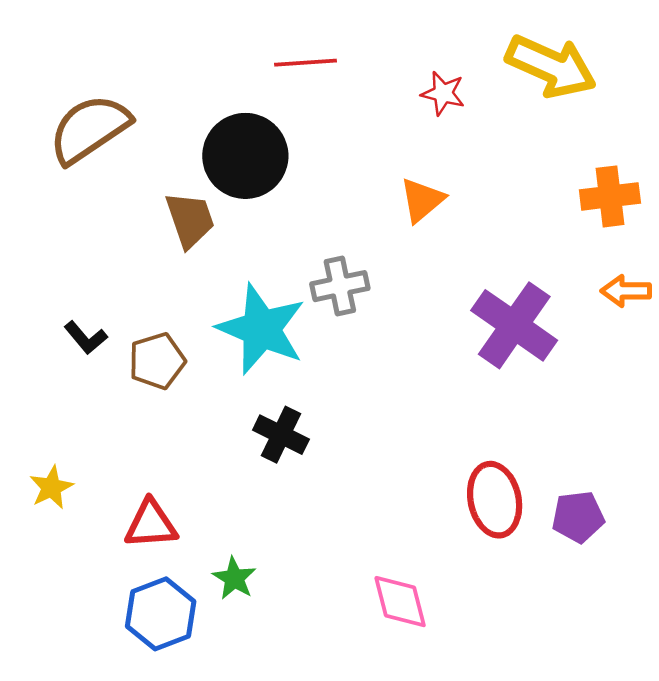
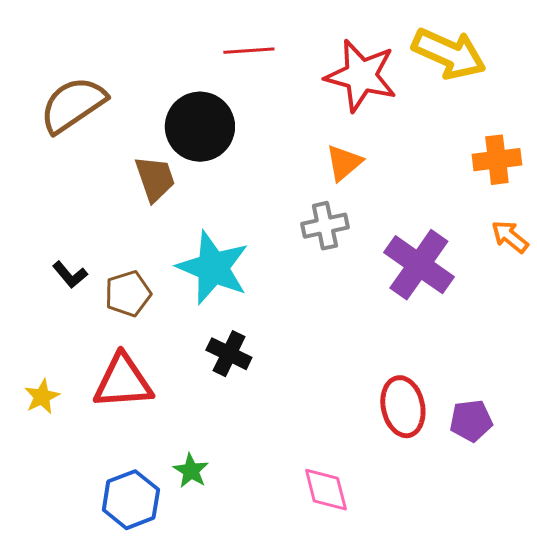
red star: (443, 93) -> (361, 76), size x2.0
gray cross: (340, 286) -> (325, 226), moved
orange arrow: (626, 291) -> (510, 237), turned 39
red triangle: (151, 524) -> (123, 382), moved, size x1.4

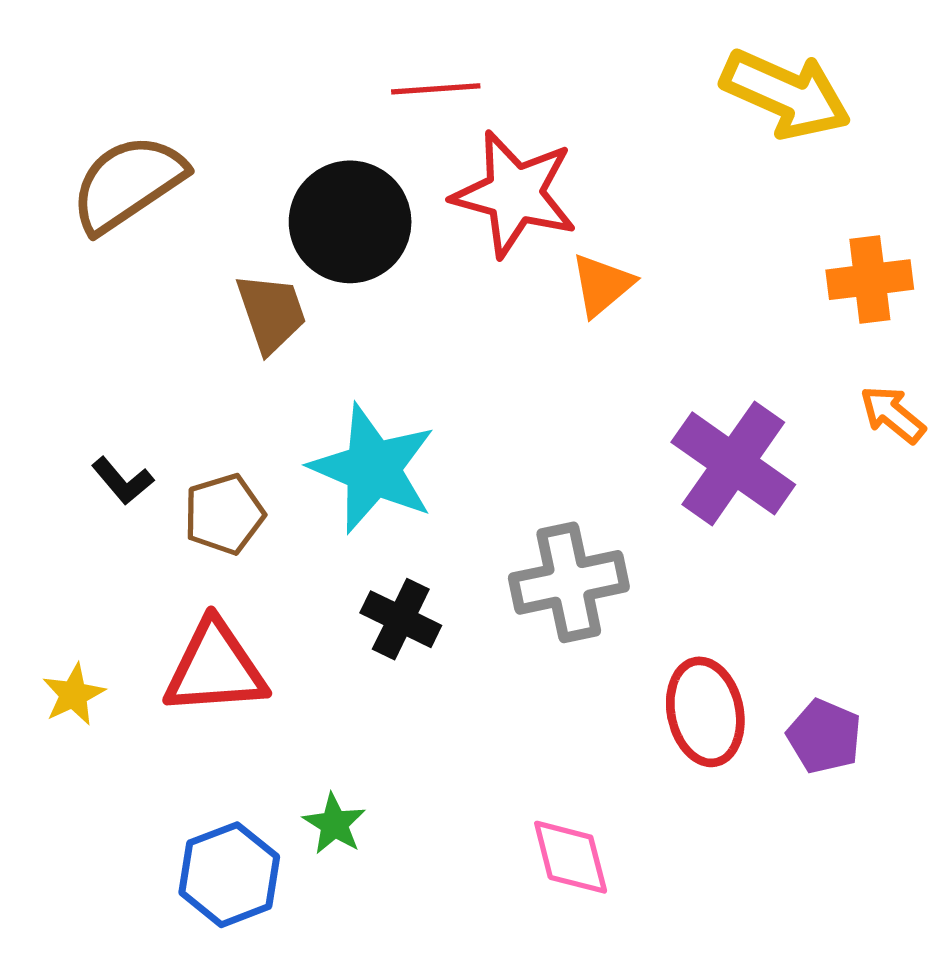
red star: (361, 76) -> (515, 194), moved
gray cross: (325, 226) -> (569, 582), moved, size x1.4
purple pentagon: (471, 421) -> (824, 736), turned 30

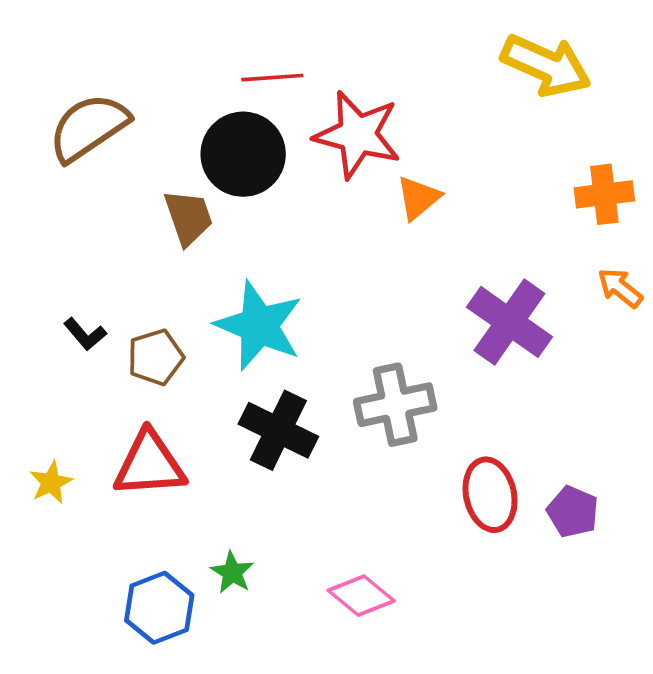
red line: (436, 89) -> (272, 78), moved
black cross: (401, 619) -> (278, 430), size x1.4
pink diamond: (571, 857) -> (361, 596), moved, turned -36

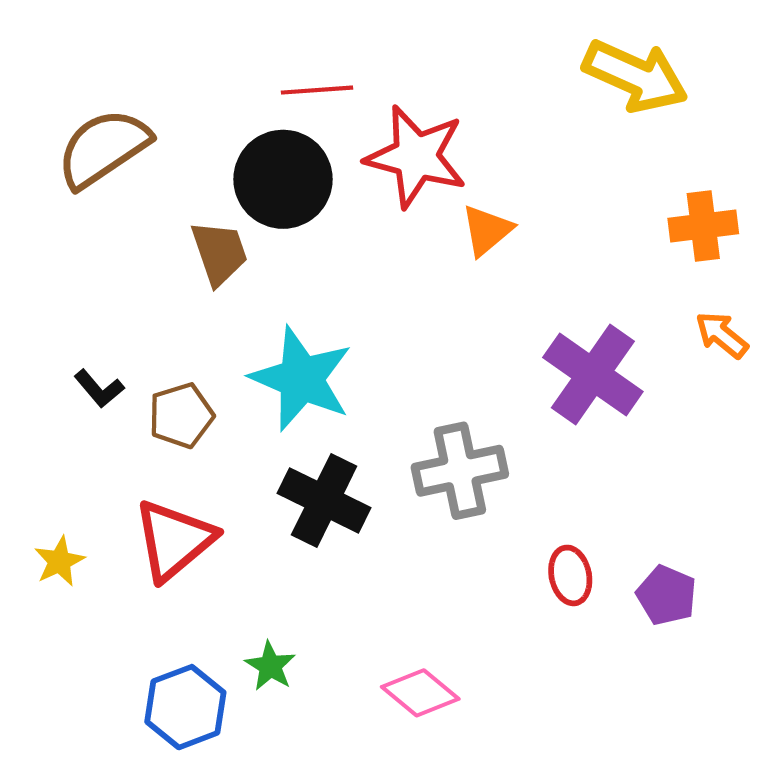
red triangle: (149, 464) -> (174, 540), turned -36
red ellipse: (490, 495) -> (570, 575), size x0.7

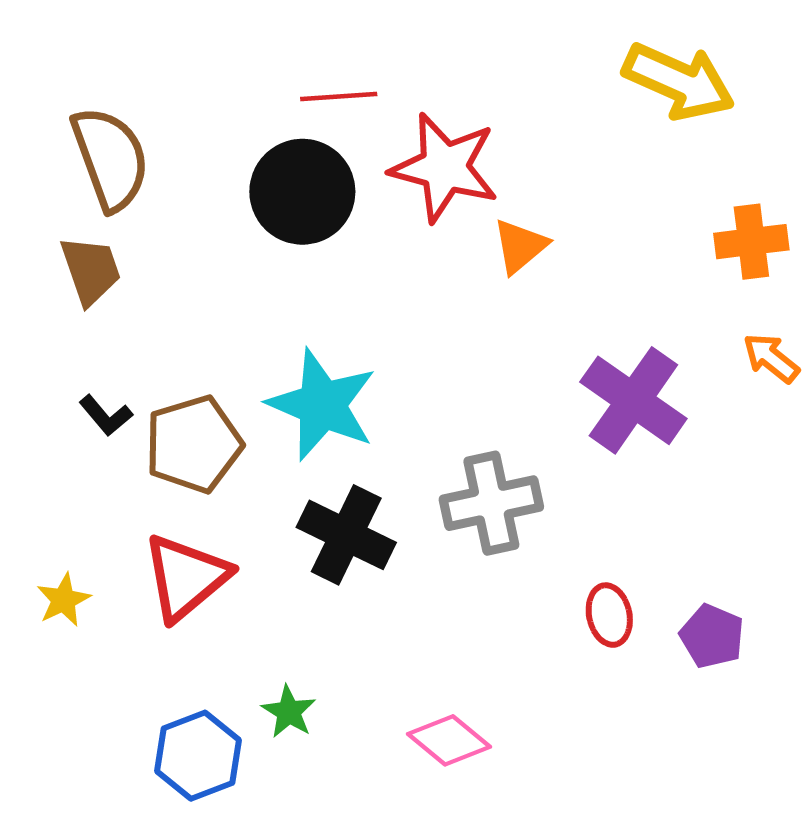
brown semicircle: (103, 148) -> (110, 158), turned 104
brown trapezoid: (219, 253) -> (91, 270), moved
brown pentagon: (181, 416) -> (194, 444), size x1.4

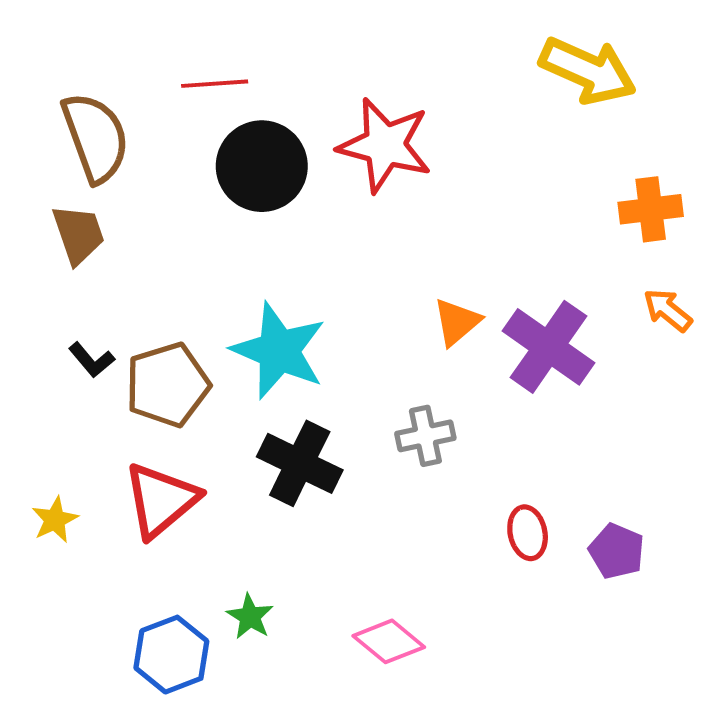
red line: (339, 96) -> (215, 84), moved
orange triangle: (520, 246) -> (457, 322), moved
gray cross: (491, 503) -> (425, 436), size x0.7

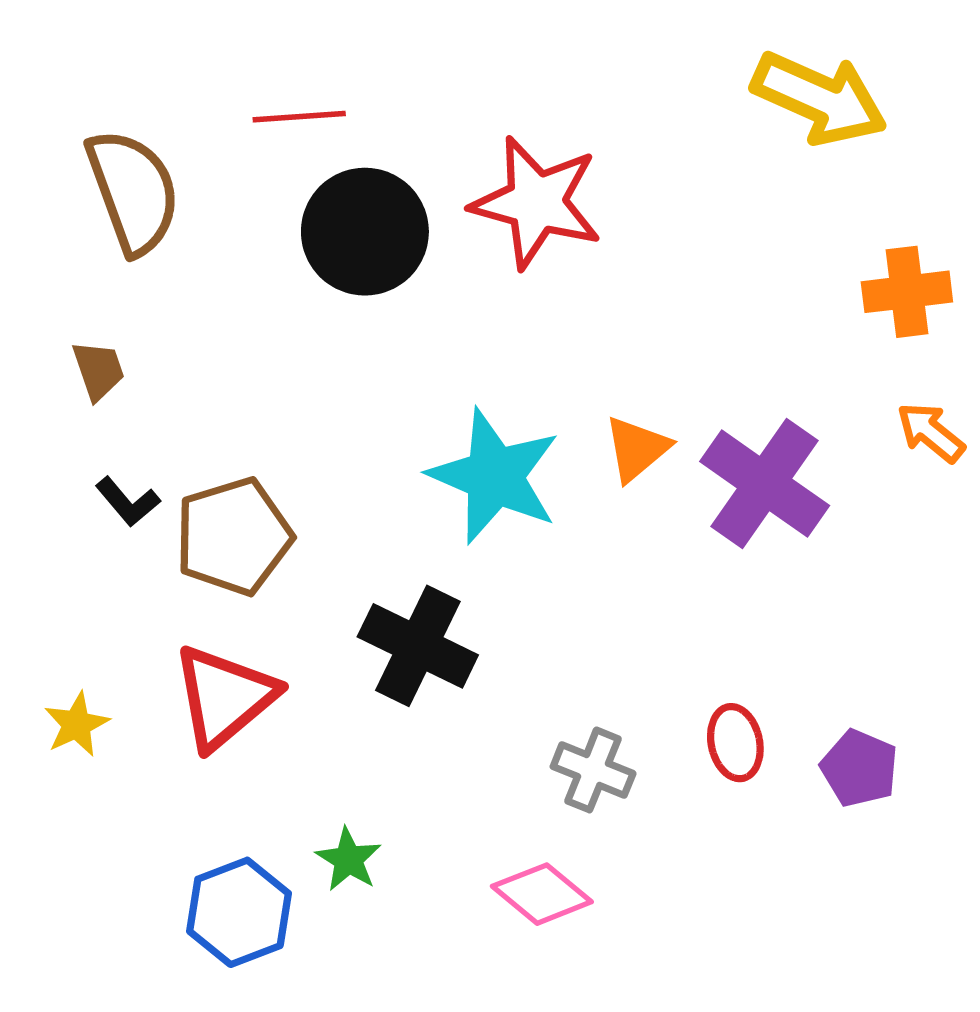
brown trapezoid: (78, 234) -> (98, 370), moved, size x0.7
cyan star: (279, 351) -> (494, 476), moved
gray cross: (425, 436) -> (593, 770), moved, turned 34

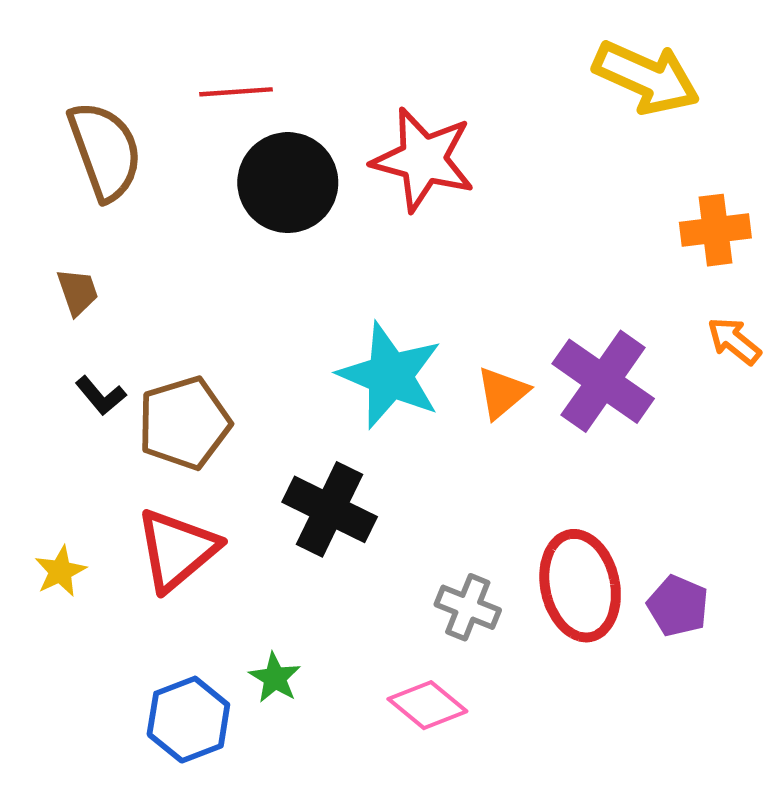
orange triangle: (637, 449) -> (502, 393), moved
red ellipse: (735, 743) -> (580, 586), size x1.8

